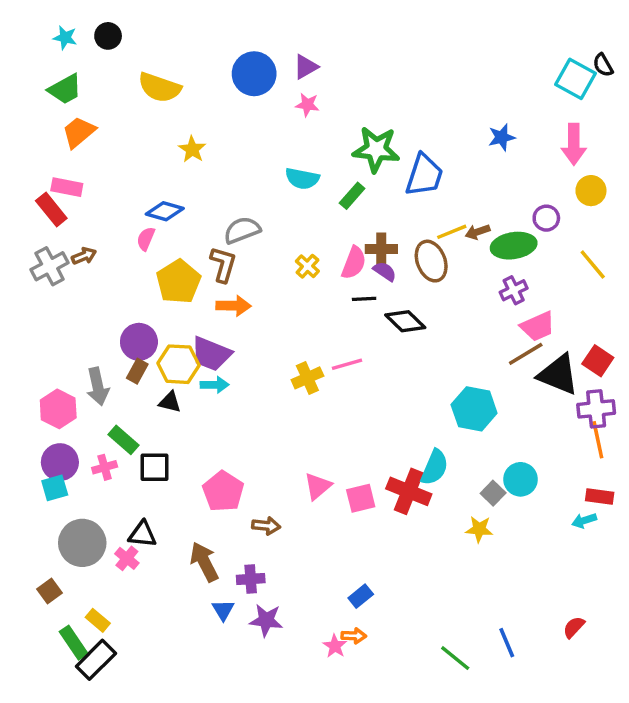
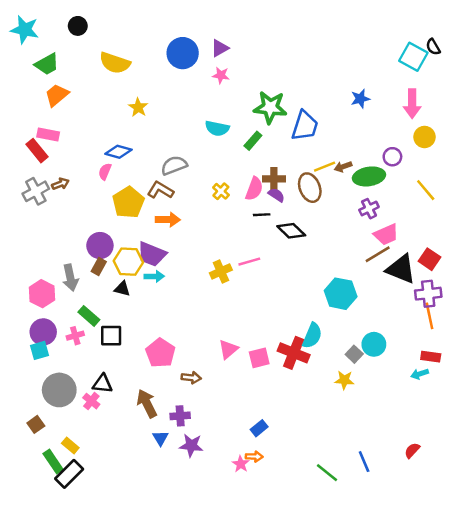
cyan star: (65, 38) -> (25, 30), moved, size x1.6
brown L-shape: (223, 264) -> (160, 190), turned -75

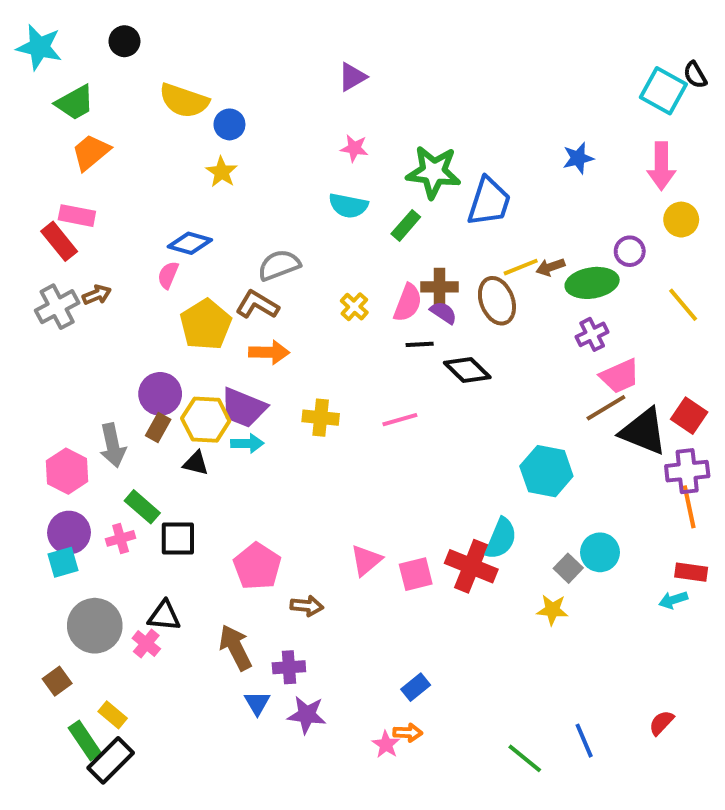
blue circle: (183, 53) -> (229, 124), moved, size x0.6
pink star: (221, 75) -> (354, 148), moved
yellow cross: (221, 271) -> (321, 418), moved, turned 30

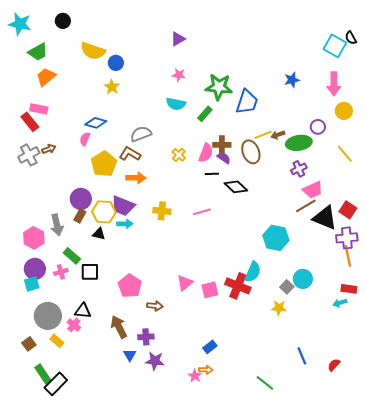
yellow rectangle: (113, 715) -> (57, 341), moved
blue line: (584, 741) -> (302, 356), moved

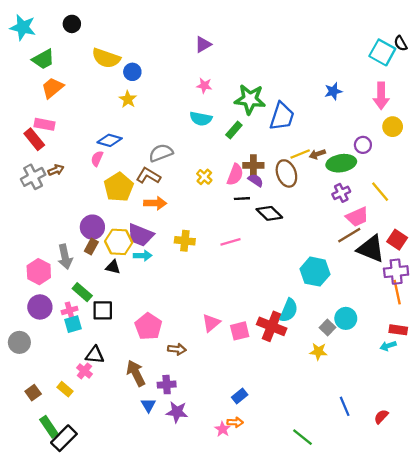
yellow line: (345, 154) -> (380, 192), moved
cyan square: (32, 284) -> (73, 324), moved
gray circle: (48, 316) -> (19, 342), moved, size x0.7

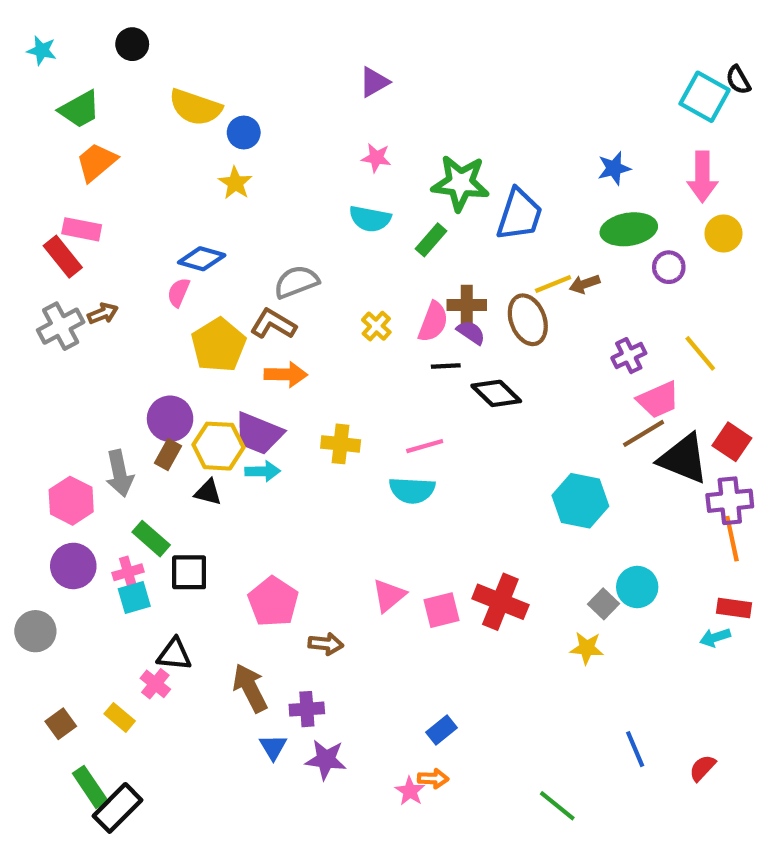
cyan star: (23, 27) -> (42, 50), size x0.6
green ellipse: (341, 163) -> (629, 229), moved
cyan semicircle: (289, 310) -> (412, 490), moved, turned 70

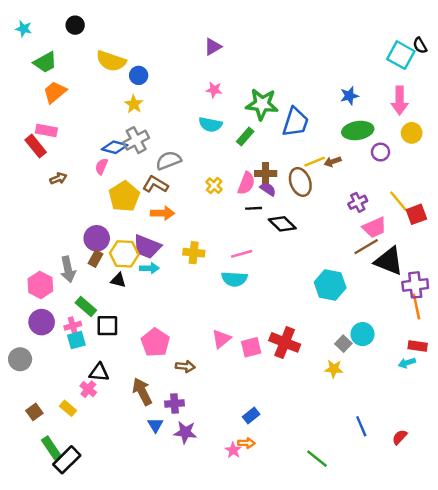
gray cross: (61, 326) -> (136, 140), moved
red square: (732, 442) -> (416, 214), moved, turned 36

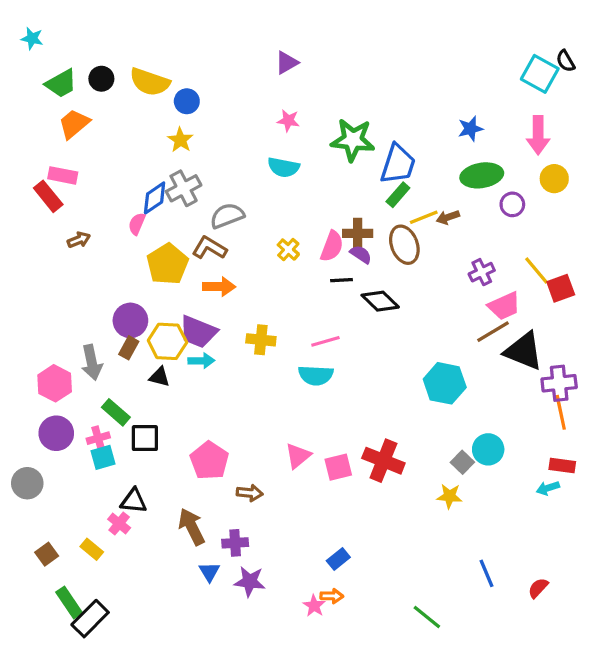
black circle: (75, 25) -> (101, 79), moved
green rectangle: (245, 136) -> (398, 195), moved
blue diamond: (115, 147) -> (155, 198), turned -50

